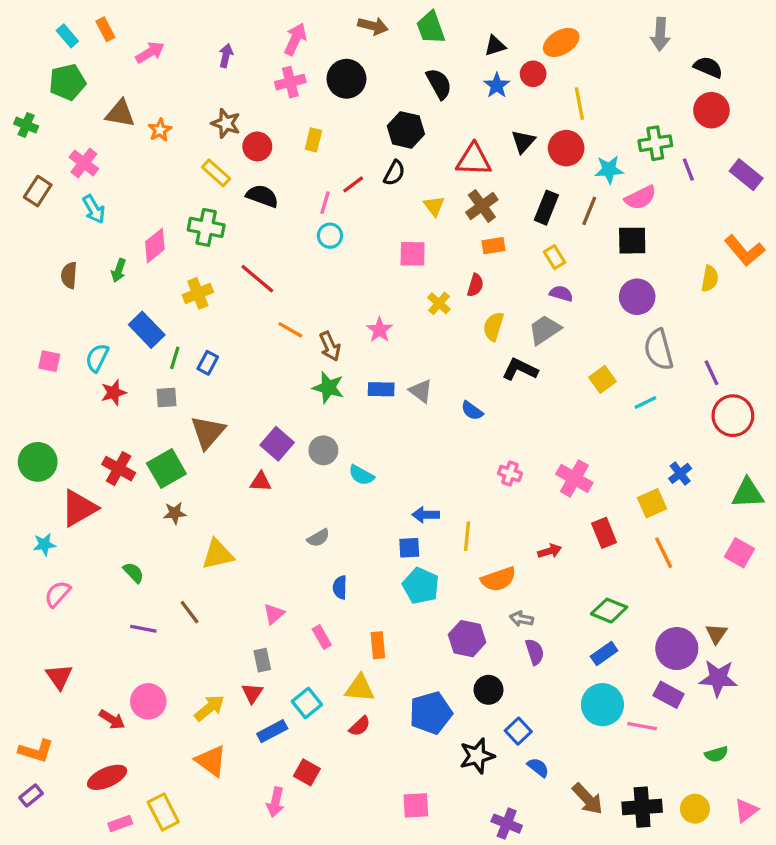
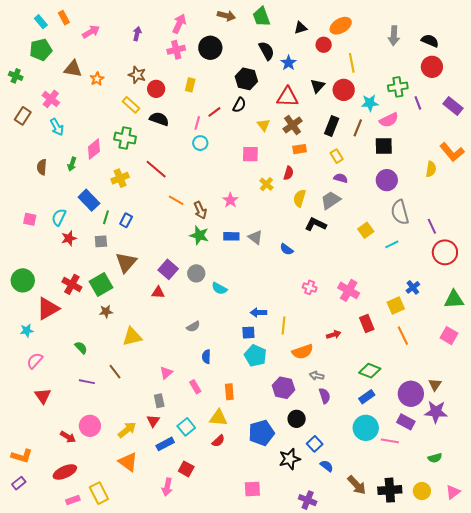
gray arrow: (660, 34) -> (394, 36), moved
blue star: (497, 85) -> (289, 63), moved
red triangle: (59, 677) -> (43, 396), moved

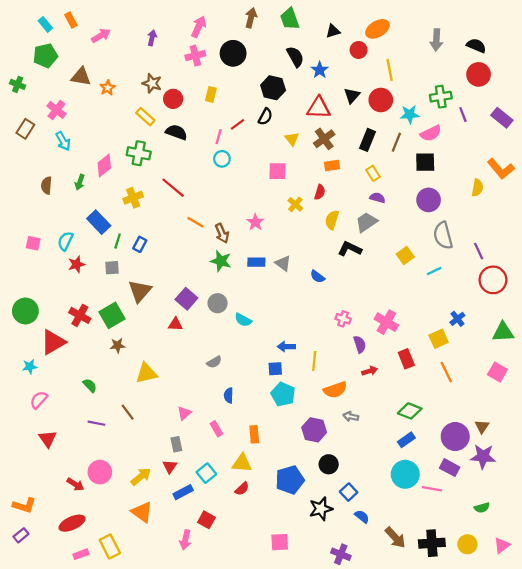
brown arrow: (226, 16) -> (251, 18), turned -90
purple semicircle: (325, 396) -> (360, 344), moved

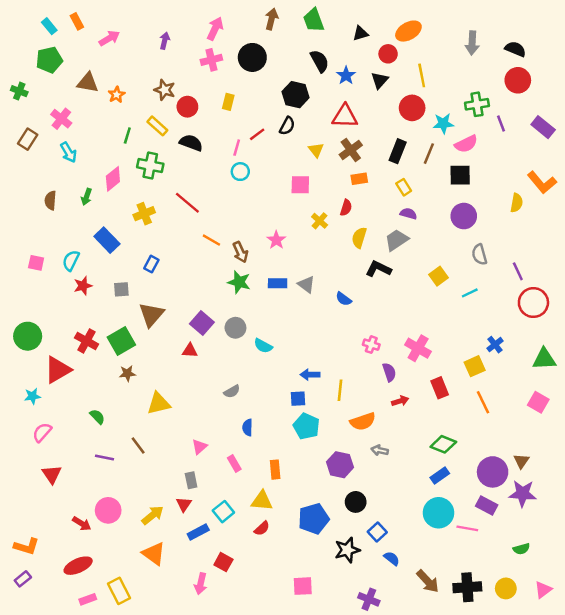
black triangle: (352, 96) -> (380, 80), moved
gray semicircle: (443, 235) -> (479, 254), size x0.7
green line: (118, 241) -> (127, 136), moved

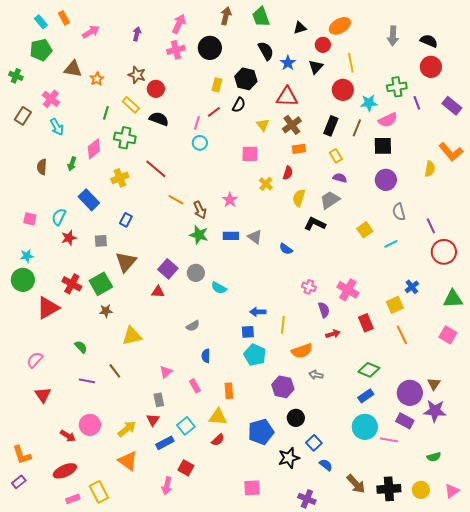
yellow rectangle: (228, 102) -> (217, 85), moved
cyan star: (32, 396) -> (27, 256), moved
orange L-shape: (26, 546) -> (22, 455), turned 55

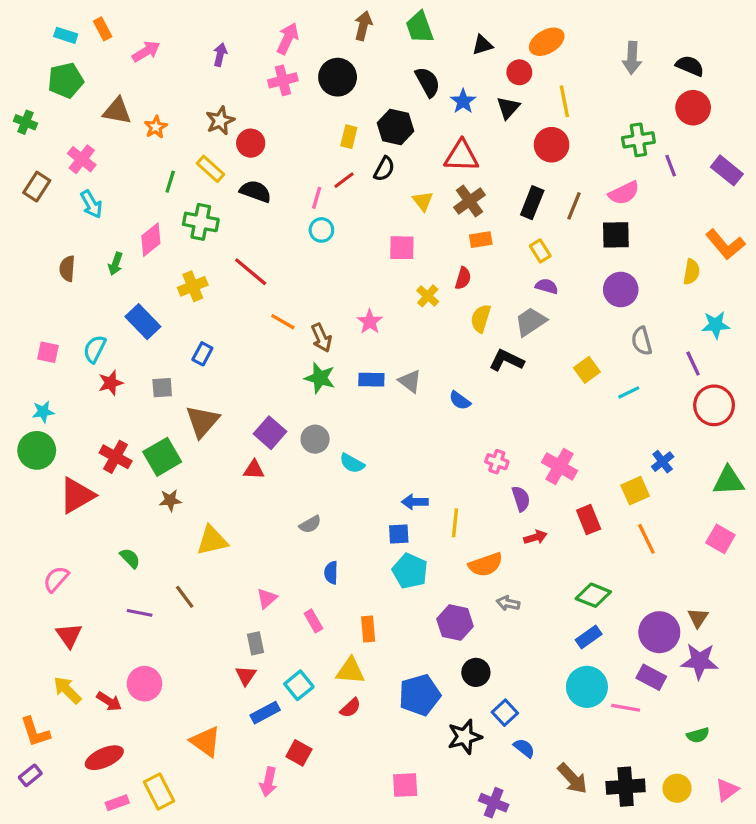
cyan rectangle: (41, 22) -> (66, 35), turned -32
brown star: (137, 75) -> (220, 121), turned 30
cyan star: (369, 103) -> (716, 325), moved
yellow arrow: (127, 429) -> (67, 690), moved, turned -96

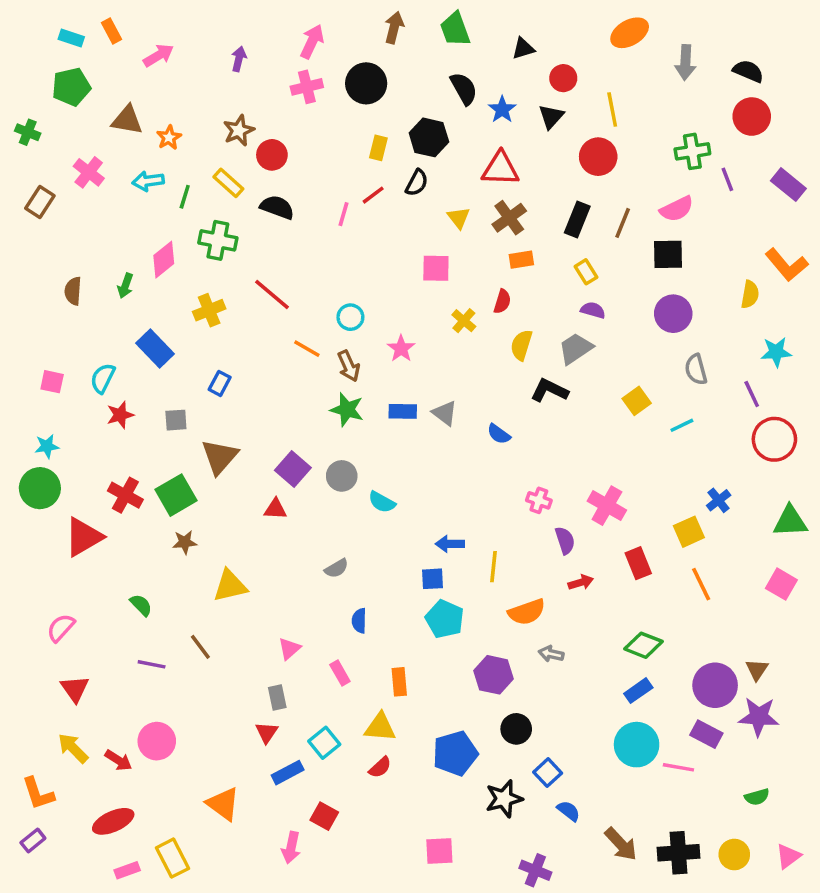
orange ellipse: (547, 42) -> (630, 33), moved
cyan arrow: (91, 204) -> (148, 181), moved, turned 112
cyan circle: (321, 230) -> (350, 317), moved

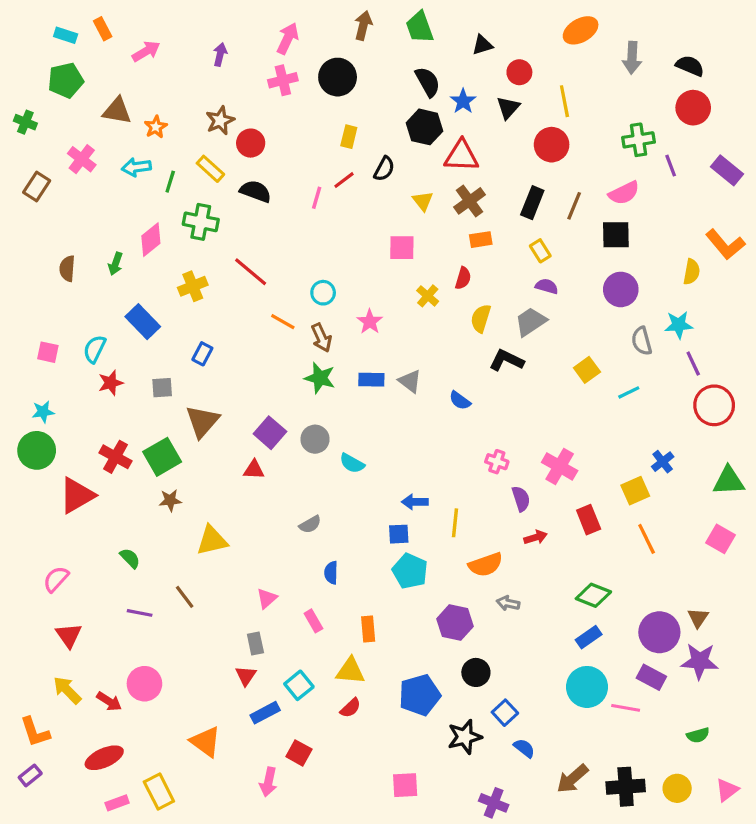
black hexagon: (429, 137) -> (424, 127), moved
cyan star: (776, 352) -> (679, 325), moved
brown arrow: (621, 844) -> (572, 779), turned 92

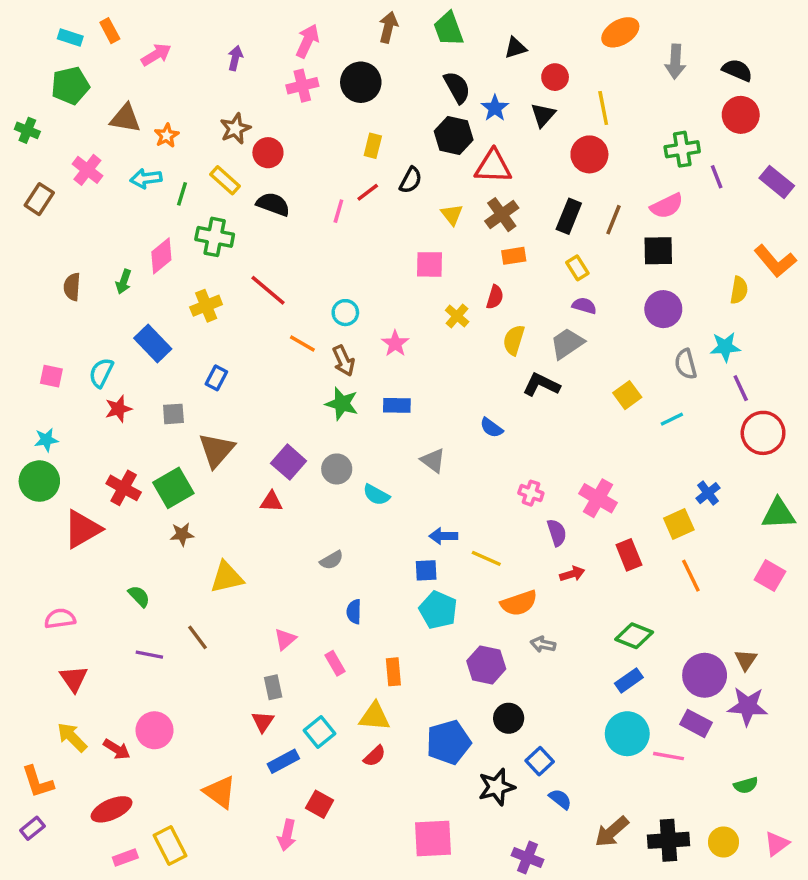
gray triangle: (410, 381) -> (433, 460), moved
yellow line: (455, 523) -> (486, 558), turned -72
pink semicircle: (56, 579) -> (60, 619), turned 40
pink square: (405, 785) -> (433, 839), size x1.4

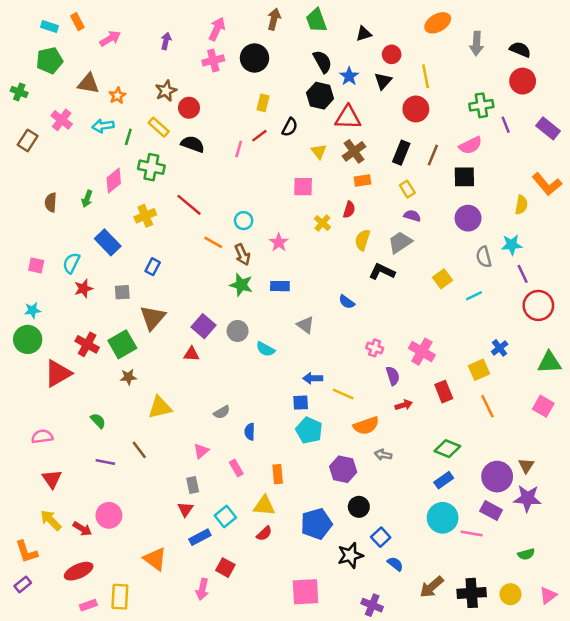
gray semicircle: (332, 560) -> (222, 412), moved
yellow rectangle: (170, 845) -> (120, 597), turned 30

